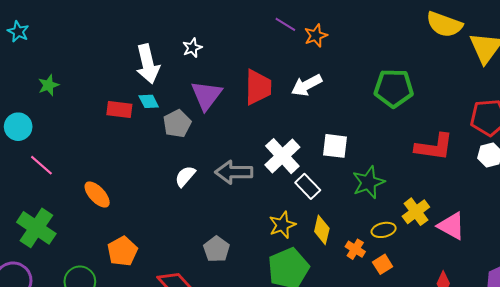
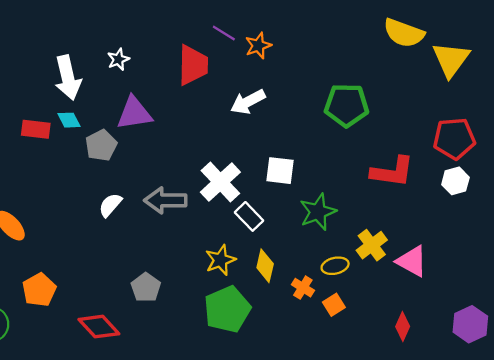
red trapezoid: (258, 87) -> (193, 65), moved
purple triangle: (206, 95) -> (134, 113), turned 44

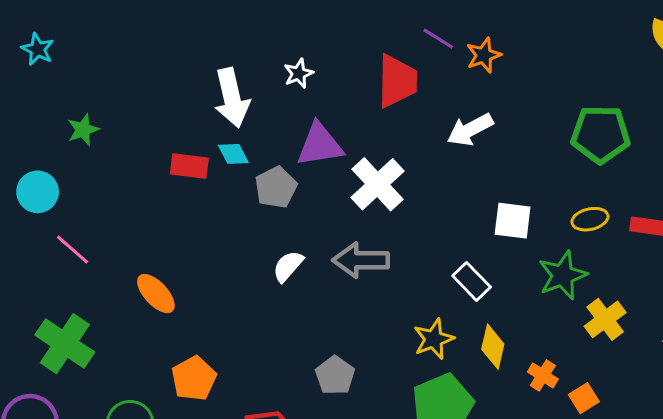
white cross: (220, 182) -> (377, 184), moved
yellow cross: (372, 245) -> (605, 319), moved
yellow ellipse: (335, 266) -> (590, 219), moved

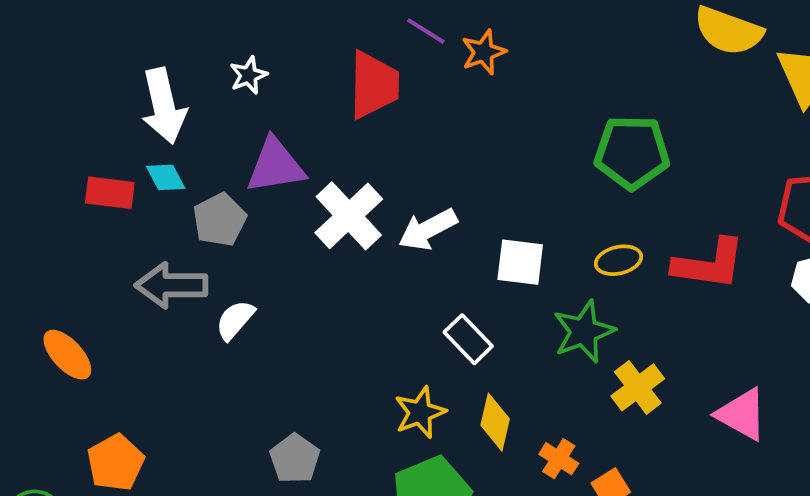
white arrow: (470, 130) -> (428, 229), moved
gray arrow: (361, 260) -> (171, 285), moved

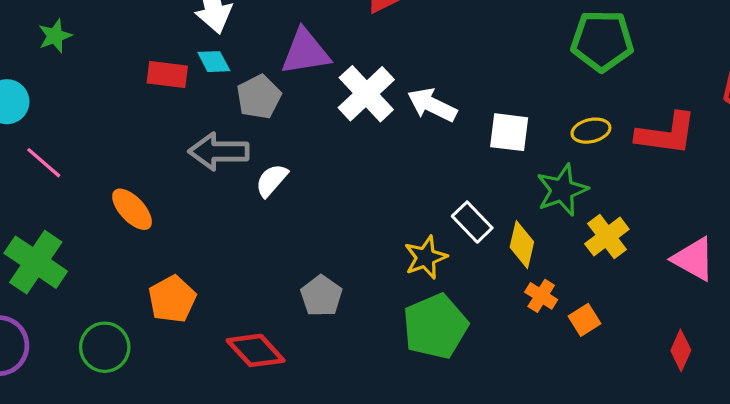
white arrow: (428, 229) -> (432, 105), turned 54
white rectangle: (468, 339) -> (472, 222), moved
yellow diamond: (495, 422) -> (522, 245), moved

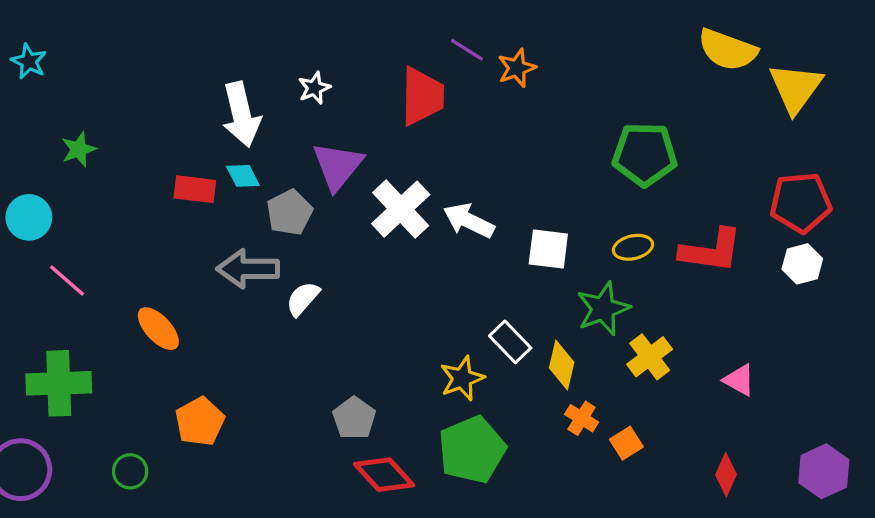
purple triangle: (305, 52) -> (338, 166), turned -42
pink triangle: (694, 259) -> (739, 380), size x0.7
green cross: (36, 262) -> (59, 383), turned -36
green circle: (105, 347) -> (130, 471), size x0.7
red diamond: (256, 350) -> (384, 475), moved

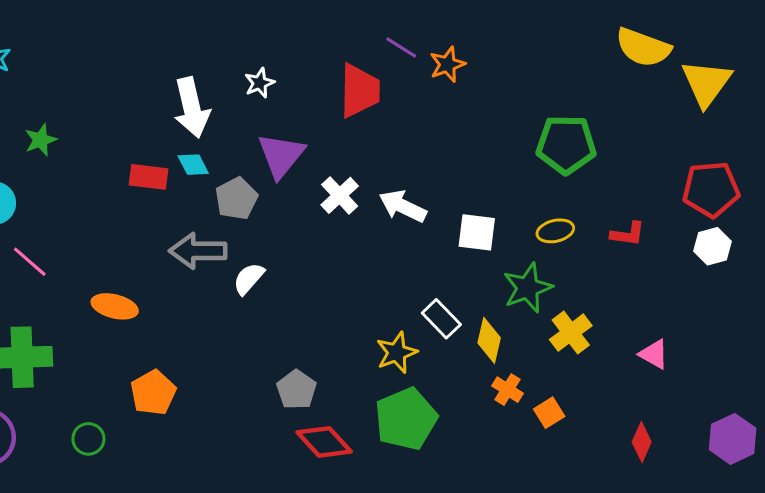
white cross: (401, 209) -> (340, 195), size x0.7
red L-shape: (711, 251) -> (628, 234), size x0.6
orange ellipse: (158, 329) -> (115, 306), turned -33

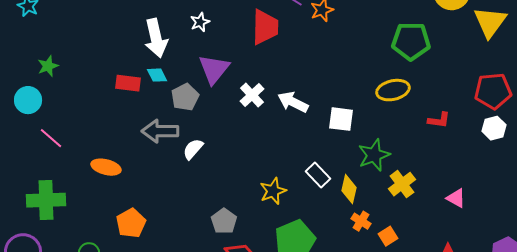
green star: (41, 140) -> (48, 66), moved
green pentagon: (566, 145) -> (411, 41), moved
yellow ellipse: (555, 231) -> (393, 90), moved, size x1.4
yellow star: (397, 353) -> (273, 191), moved

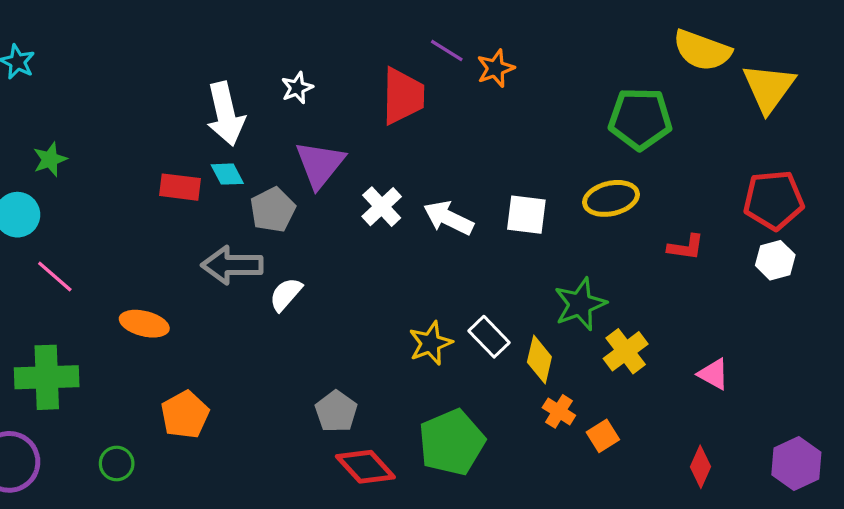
white square: (341, 119) -> (526, 215), moved
yellow star: (273, 191) -> (430, 343), moved

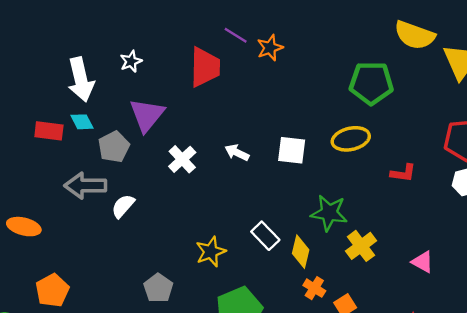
white cross: (382, 207) -> (182, 159), moved
white arrow: (448, 218) -> (237, 153), size x0.7
green star: (580, 304) -> (329, 213), turned 30
yellow star: (430, 343) -> (211, 252), moved

